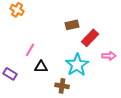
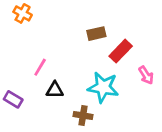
pink arrow: (109, 56) -> (146, 75), turned 56
cyan star: (77, 65) -> (103, 87), turned -30

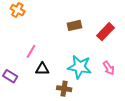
red rectangle: (121, 51) -> (105, 32), moved
pink arrow: (146, 75) -> (109, 68), moved

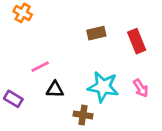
red rectangle: (105, 32) -> (137, 41), turned -66
pink line: (31, 51) -> (40, 67), turned 32

